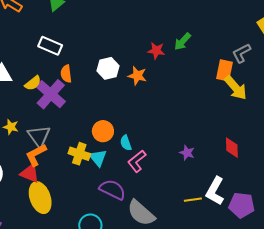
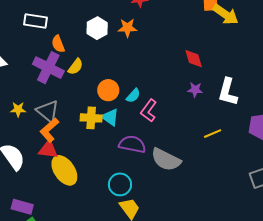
yellow semicircle: (33, 83) -> (76, 67), moved
cyan semicircle: (126, 143) -> (133, 96), turned -105
red diamond: (232, 148) -> (194, 59), moved
white L-shape: (215, 191) -> (228, 92), moved

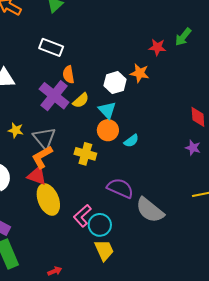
white hexagon: (97, 28) -> (115, 83), moved
pink L-shape: (149, 111) -> (82, 216), moved
cyan triangle: (110, 117) -> (107, 110), moved

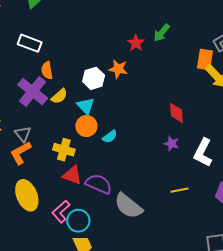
red star: (157, 47) -> (136, 43), turned 30
gray triangle: (44, 138) -> (23, 134), size x0.7
red triangle: (37, 176) -> (72, 175), moved

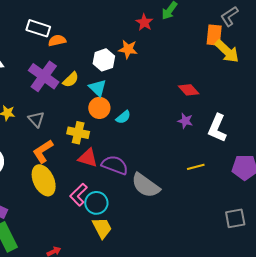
orange semicircle: (47, 70) -> (57, 40), moved, turned 90
red diamond: (176, 113) -> (189, 90), turned -35
orange L-shape: (21, 153) -> (43, 151), moved

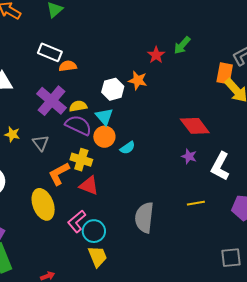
yellow semicircle: (71, 80) -> (78, 106), turned -150
red diamond: (189, 90) -> (195, 126), size x1.4
orange L-shape: (43, 151) -> (59, 174), moved
purple semicircle: (115, 165) -> (78, 125), moved
gray semicircle: (146, 185) -> (144, 218), turned 56

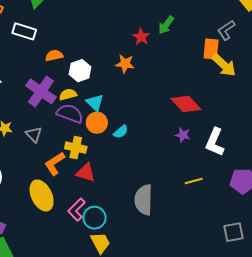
white rectangle: (50, 52) -> (24, 31), moved
white hexagon: (113, 89) -> (80, 71), moved

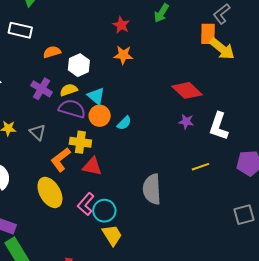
red star: (141, 37) -> (121, 25), moved
purple cross: (41, 91) -> (41, 89), size x0.7

